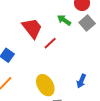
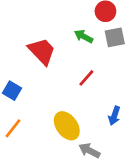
gray square: (87, 23) -> (115, 37), turned 35
red line: (50, 43) -> (86, 78), moved

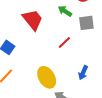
gray square: (115, 37) -> (86, 23), moved

